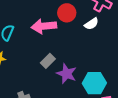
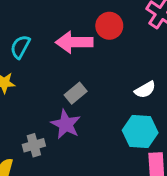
white semicircle: (92, 24) -> (145, 90), moved
purple star: (67, 74) -> (66, 124), moved

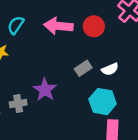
red circle: (109, 26) -> (94, 26), moved
gray rectangle: (76, 93) -> (83, 68), moved

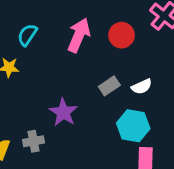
pink arrow: (58, 26) -> (79, 35), turned 108
gray cross: (18, 103) -> (33, 141), moved

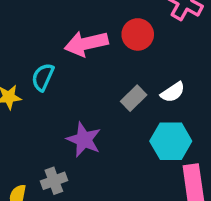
cyan semicircle: (27, 35) -> (43, 77), moved
pink arrow: (79, 35) -> (86, 44), turned -116

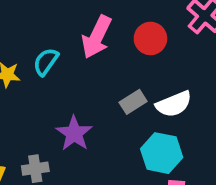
pink arrow: (86, 44) -> (97, 37), turned -63
white semicircle: (173, 92) -> (174, 104), size x1.4

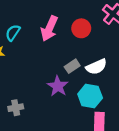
cyan semicircle: (46, 62) -> (13, 33), moved
purple star: (74, 133) -> (58, 86), moved

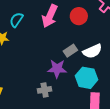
purple star: (58, 86) -> (57, 69), turned -30
gray cross: (16, 108) -> (45, 90), moved

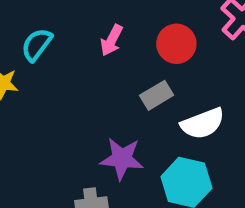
pink arrow: (50, 16) -> (112, 40), size x0.6
gray rectangle: (70, 51) -> (157, 95), moved

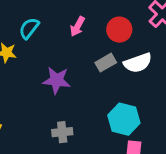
white semicircle: (203, 124) -> (138, 63), moved
purple star: (122, 159) -> (57, 80), moved

